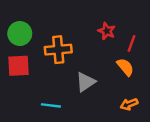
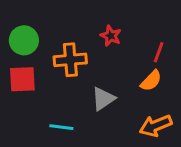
red star: (107, 31) -> (111, 36), moved
orange semicircle: (125, 67) -> (151, 81), turned 84
orange arrow: (129, 104) -> (156, 126), size x1.5

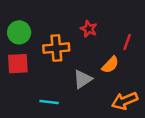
orange semicircle: (151, 81) -> (110, 65), moved

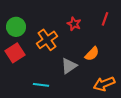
red line: (127, 42) -> (105, 19), moved
orange cross: (56, 48) -> (47, 40), turned -30
red square: (18, 64) -> (15, 53), turned -30

